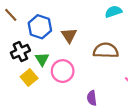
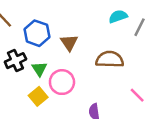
yellow square: (29, 78) -> (38, 96), moved

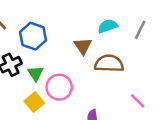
cyan semicircle: (118, 16) -> (108, 26), moved
brown triangle: (69, 43) -> (83, 46), moved

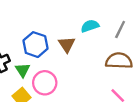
blue hexagon: (33, 36) -> (35, 45), moved
brown semicircle: (109, 63) -> (119, 61), moved

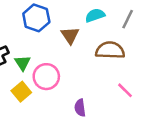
blue hexagon: (35, 45) -> (36, 18), moved
brown semicircle: (119, 61) -> (110, 50), moved

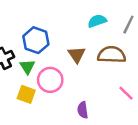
blue hexagon: (36, 18) -> (36, 40), moved
brown triangle: (70, 35) -> (77, 55), moved
yellow square: (21, 92) -> (26, 94), turned -30

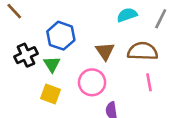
pink circle: (50, 80) -> (92, 82), moved
pink line: (126, 93) -> (149, 82), moved, turned 35

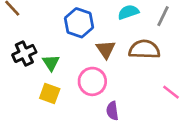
blue hexagon: (61, 36) -> (79, 23), moved
pink line: (149, 82) -> (171, 92), moved, turned -42

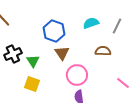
brown triangle: (106, 49) -> (62, 53), moved
brown semicircle: (144, 49) -> (103, 51), size x0.7
pink circle: (92, 81) -> (77, 75), moved

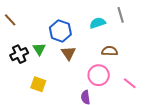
gray line: (117, 26) -> (121, 15), moved, turned -42
green triangle: (33, 61) -> (39, 49), moved
pink circle: (77, 75) -> (99, 75), moved

